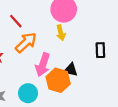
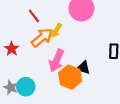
yellow arrow: (61, 33) -> (56, 30), moved, turned 40
cyan circle: (28, 93) -> (26, 87), moved

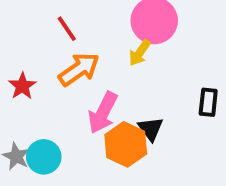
yellow arrow: (56, 30) -> (140, 53), moved
black triangle: (83, 68) -> (151, 129), turned 32

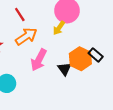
black rectangle: (208, 102) -> (96, 55), turned -56
orange hexagon: (126, 144) -> (80, 59), moved

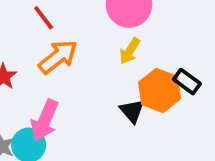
yellow arrow: (59, 28) -> (130, 51), moved
pink arrow: (39, 60) -> (45, 120), moved

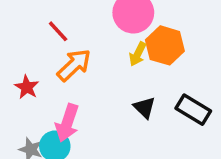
black rectangle: (187, 82) -> (193, 110), moved, size x1.4
orange hexagon: (160, 90) -> (165, 45), moved

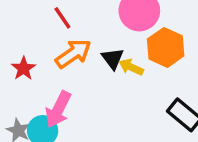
yellow arrow: (138, 54) -> (131, 67), moved, turned 80
black triangle: (144, 108) -> (113, 59), moved

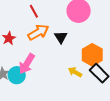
orange hexagon: (166, 47) -> (92, 55), moved
yellow arrow: (131, 67) -> (75, 72), moved

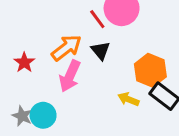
red line: (34, 11) -> (97, 19), moved
pink arrow: (27, 64) -> (70, 76), moved

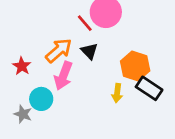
yellow arrow: (128, 99) -> (117, 93), turned -102
cyan circle: (43, 115) -> (41, 99), moved

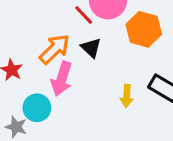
orange hexagon: (135, 66) -> (144, 29), moved

